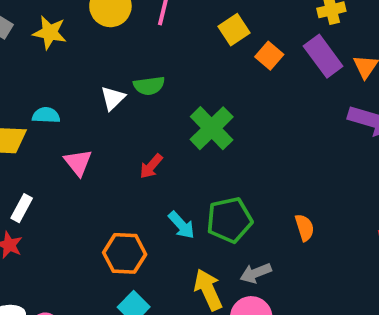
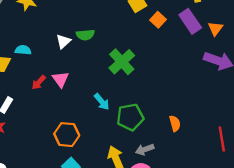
pink triangle: (78, 162) -> (61, 79), moved
red arrow: (151, 166) -> (39, 82), moved
cyan arrow: (181, 225) -> (102, 102), moved

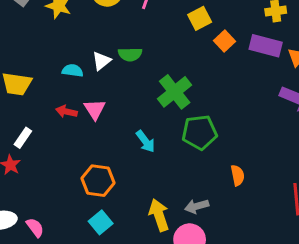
purple rectangle: (190, 21) -> (266, 46), turned -45
cyan semicircle: (23, 50) -> (73, 71), moved
red arrow: (39, 82) -> (66, 112), turned 56
green pentagon: (130, 117) -> (199, 132), moved

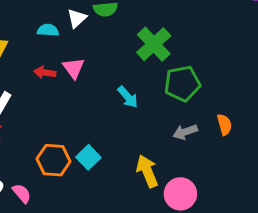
orange hexagon: (98, 181) -> (54, 160), moved
gray arrow: (197, 206) -> (185, 132), moved
cyan square: (101, 222) -> (88, 157), moved

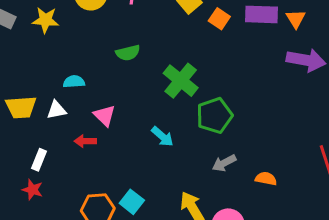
white triangle: (77, 18) -> (56, 110), moved, turned 40
red arrow: (45, 73) -> (85, 141), moved
orange semicircle: (224, 125) -> (266, 179), moved, turned -55

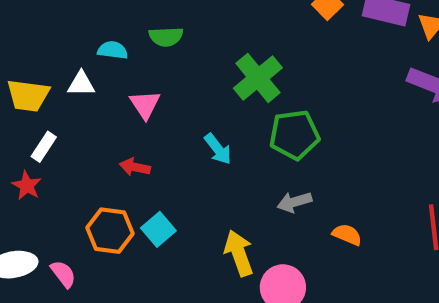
green semicircle: (128, 53) -> (166, 37), moved
yellow trapezoid: (21, 107) -> (28, 95), moved
red arrow: (85, 141) -> (135, 167), moved

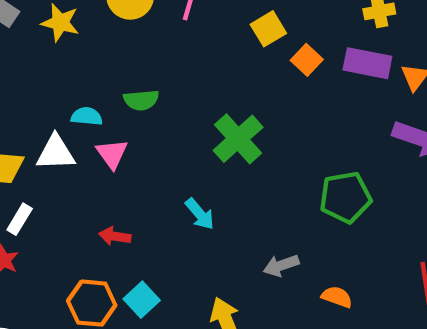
white triangle: (81, 84) -> (56, 153), size x1.4
pink triangle: (145, 105) -> (112, 154), moved
green pentagon: (294, 135) -> (345, 197), moved

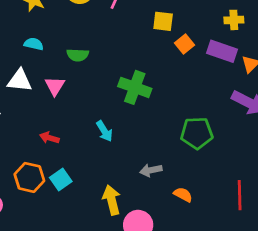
yellow square: (268, 29) -> (163, 21), turned 30
cyan semicircle: (87, 116) -> (34, 44), moved
green cross: (238, 139) -> (135, 87), turned -36

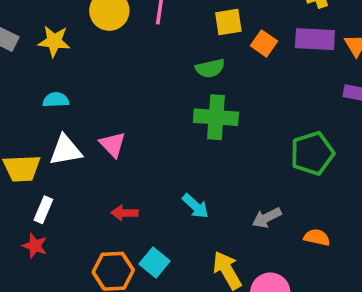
cyan semicircle: (34, 44) -> (56, 100), moved
green semicircle: (78, 55) -> (210, 68), moved
cyan arrow: (104, 131) -> (195, 206), moved

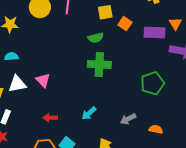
purple rectangle: (315, 39) -> (154, 33), moved
cyan arrow: (195, 206) -> (89, 113), turned 98

